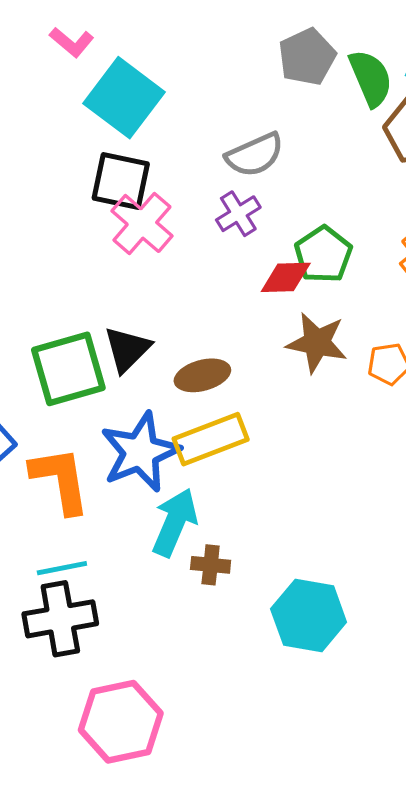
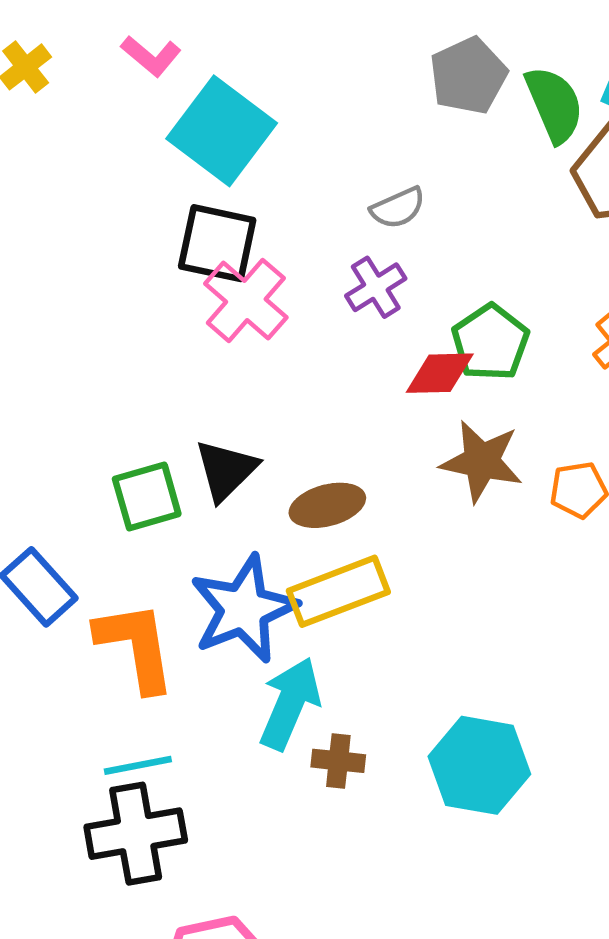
gray semicircle: (255, 155) -> (398, 208), size x0.7
green square: (68, 369) -> (147, 497), size x0.7
cyan hexagon: (309, 616) -> (479, 765), moved

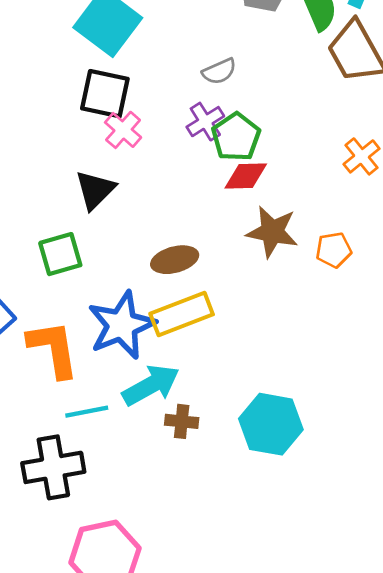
pink cross: (246, 300) -> (123, 130), size x0.7
green pentagon: (490, 342) -> (236, 137), moved
black triangle: (226, 470) -> (95, 190), moved
cyan arrow: (290, 704) -> (151, 385), turned 38
cyan line: (138, 765) -> (87, 412), moved

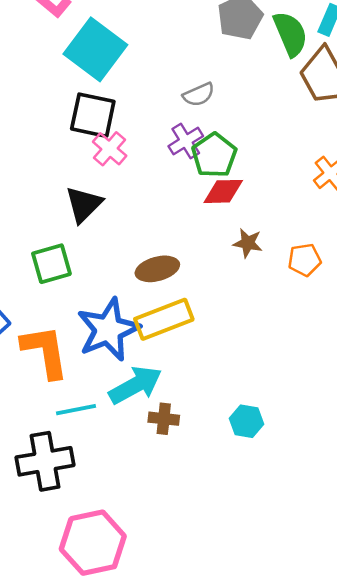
brown star: (272, 232) -> (248, 243), size x0.6
cyan hexagon: (271, 424) -> (246, 421), size x0.6

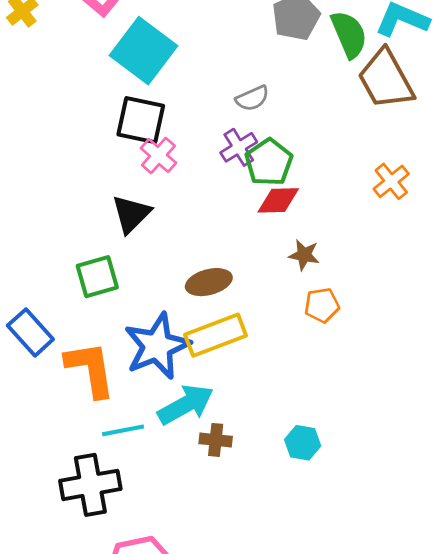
orange pentagon: (305, 260) -> (322, 305), moved

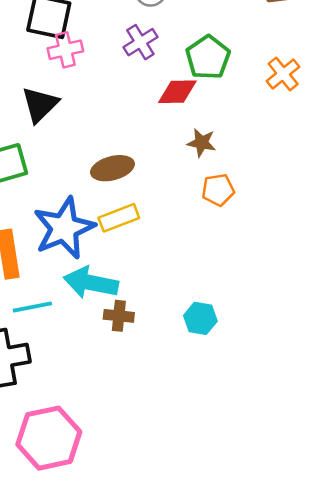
pink cross: (158, 155) -> (65, 50), turned 36
green pentagon: (269, 162) -> (208, 57), moved
yellow rectangle: (216, 335) -> (119, 218), size x0.7
cyan arrow: (186, 405) -> (91, 283), turned -140

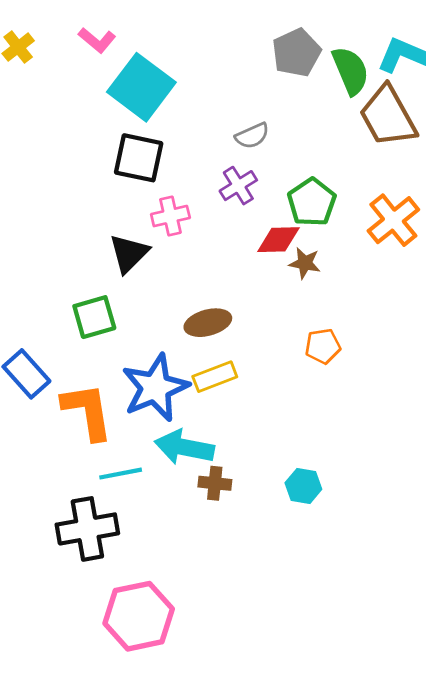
pink cross: (65, 50) -> (170, 216), moved
orange cross: (283, 74) -> (393, 220), size x1.4
brown star: (202, 143) -> (305, 263), moved

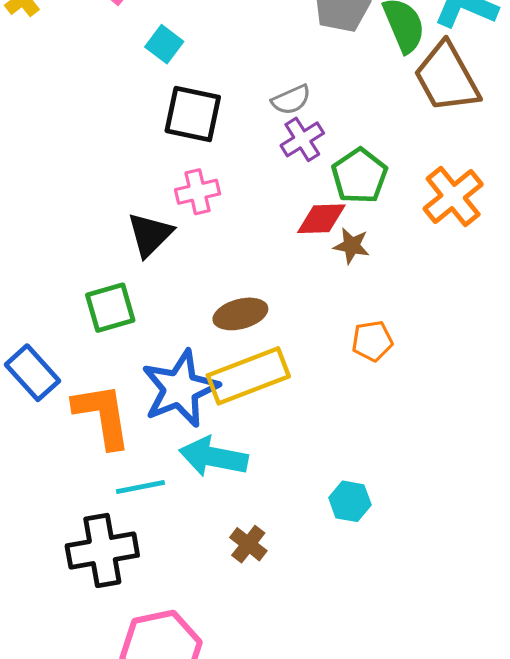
cyan square: (141, 87) -> (164, 44), size x0.5
black square: (139, 158) -> (193, 114), moved
purple cross: (238, 186) -> (302, 139), moved
yellow rectangle: (215, 377) -> (248, 376), size x1.6
brown cross: (215, 483) -> (248, 544), moved, turned 32

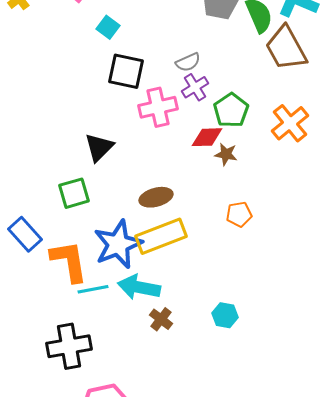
pink cross: (198, 192) -> (158, 107), moved, size x1.4
cyan line: (140, 487) -> (93, 289), moved
brown cross: (248, 544) -> (161, 319), moved

